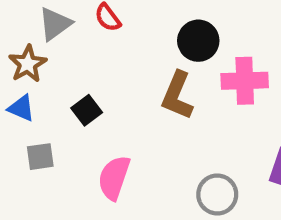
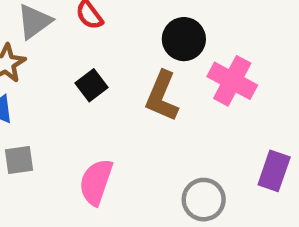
pink cross: (245, 81) -> (232, 81), turned 30
black square: (87, 110) -> (92, 85), moved

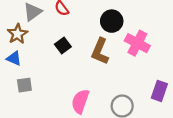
pink semicircle: (96, 182) -> (80, 101), moved

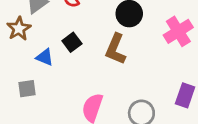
pink cross: (137, 43) -> (178, 31), moved, turned 30
blue triangle: (14, 58) -> (45, 57), moved

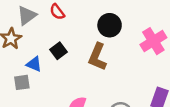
gray square: (27, 89) -> (22, 82), moved

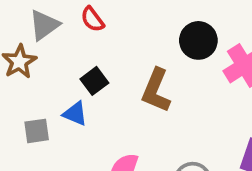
black circle: (110, 25) -> (198, 40), moved
blue triangle: (34, 64) -> (75, 114), moved

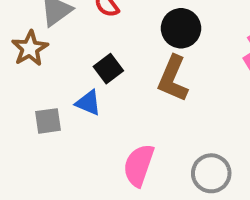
black circle: (198, 40) -> (181, 28), moved

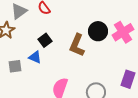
black circle: (181, 28) -> (98, 31), moved

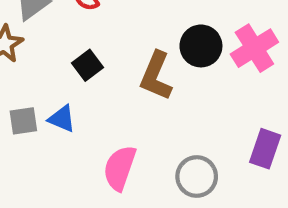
blue triangle: (35, 57) -> (62, 119), moved

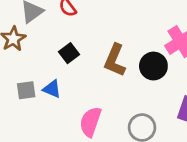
black circle: (201, 46) -> (153, 66), moved

